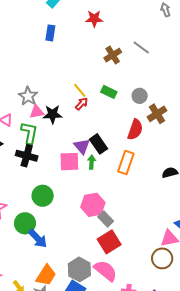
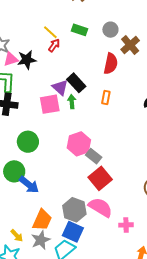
orange rectangle: (126, 162) -> (106, 97), size x0.6

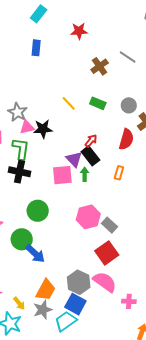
red arrow: (54, 45) -> (91, 141), moved
gray rectangle: (94, 156) -> (110, 225), moved

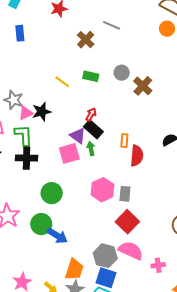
red semicircle: (126, 139) -> (137, 156), moved
gray rectangle: (110, 225) -> (125, 194), turned 63

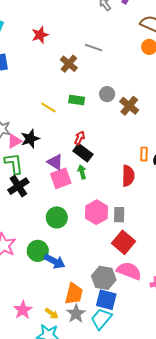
purple triangle: (78, 136) -> (55, 162), moved
orange rectangle: (124, 141) -> (144, 154), moved
black cross: (27, 158) -> (18, 186), turned -30
green circle: (52, 193) -> (57, 217), moved

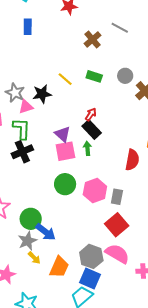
black star: (30, 139) -> (42, 94), moved
green circle: (57, 217) -> (65, 184), moved
yellow arrow: (52, 313) -> (34, 258), moved
gray star: (76, 314) -> (27, 241), moved

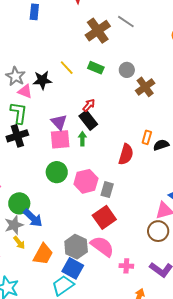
brown cross: (93, 39) -> (98, 31), size x1.4
pink triangle: (26, 107) -> (25, 91), turned 35

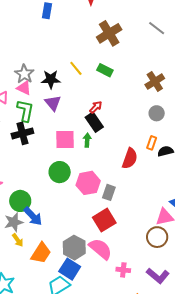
gray line: (126, 22) -> (157, 28), moved
gray circle: (127, 70) -> (157, 113), moved
brown cross: (145, 87) -> (155, 82), moved
pink triangle: (25, 91) -> (24, 88), moved
purple triangle: (59, 122) -> (53, 103), moved

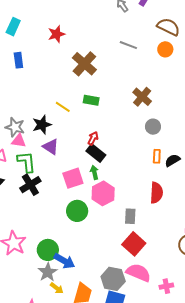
red semicircle: (130, 158) -> (156, 193), moved
pink hexagon: (88, 183) -> (103, 193), moved

